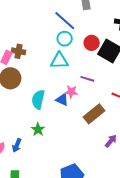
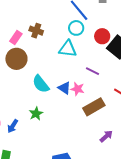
brown cross: (18, 51) -> (36, 31), moved
pink star: (71, 92) -> (77, 89), moved
cyan semicircle: (38, 99) -> (41, 84), turned -60

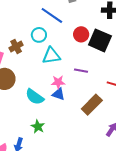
cyan circle: (76, 28) -> (39, 35), moved
brown cross: (36, 31) -> (16, 46), turned -32
pink star: (77, 89) -> (58, 82), moved

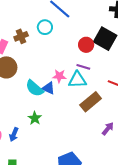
red circle: (81, 34) -> (86, 45), moved
cyan triangle: (51, 56) -> (77, 80), moved
blue triangle: (58, 94) -> (48, 88), moved

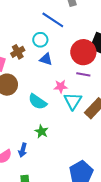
red circle: (86, 45) -> (83, 52), size x1.6
cyan triangle: (77, 80) -> (73, 101), moved, turned -48
blue triangle: (48, 88) -> (46, 59), moved

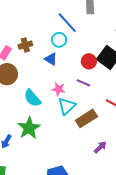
cyan circle: (40, 40) -> (59, 40), moved
red circle: (83, 52) -> (89, 61), size x0.6
green star: (41, 131) -> (29, 128), size x1.6

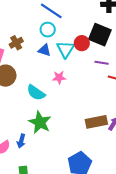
purple line: (83, 83) -> (102, 63), moved
cyan triangle: (67, 106) -> (65, 49), moved
brown rectangle: (86, 118) -> (96, 122), moved, turned 35

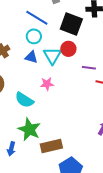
black square: (100, 35) -> (71, 24), moved
brown rectangle: (96, 122) -> (51, 146), moved

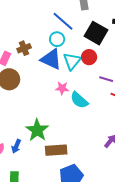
blue triangle: (31, 57) -> (51, 59), size x1.6
cyan semicircle: (24, 100) -> (79, 100), moved

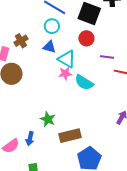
blue triangle: (51, 59) -> (49, 47), size x0.6
cyan triangle: (72, 61) -> (67, 59), moved, turned -30
green star: (37, 130) -> (48, 119), size x0.7

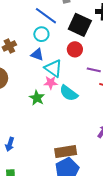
green star: (48, 119) -> (37, 98), moved
brown rectangle: (70, 136) -> (66, 152), moved

